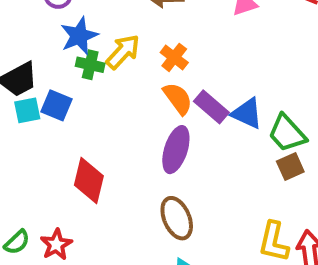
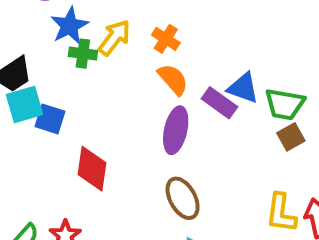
blue square: (56, 105) -> (50, 119), moved
purple rectangle: (211, 107) -> (219, 103), moved
cyan square: (27, 110) -> (25, 104), size x1.4
green trapezoid: (287, 133) -> (285, 104), turned -33

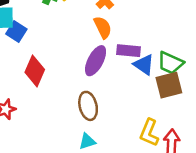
blue triangle: (243, 88) -> (144, 65), moved
purple rectangle: (219, 103) -> (129, 51), turned -45
brown square: (291, 137) -> (169, 85), size x1.5

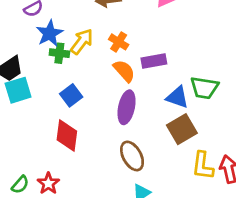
blue square: (16, 31) -> (71, 95), moved, turned 36
purple rectangle: (129, 51) -> (154, 61), moved
brown square: (169, 85) -> (182, 129), moved

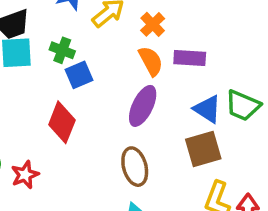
green cross: (59, 53) -> (62, 50), moved

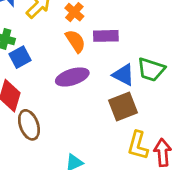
purple ellipse: (143, 106) -> (72, 77), turned 52
brown ellipse: (135, 167) -> (29, 125), moved

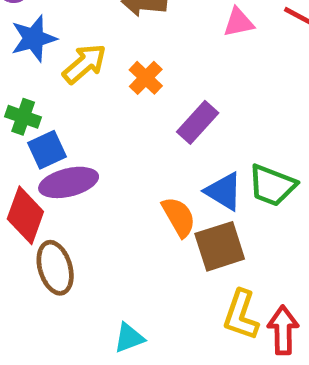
purple rectangle: (106, 36) -> (198, 122), turned -50
orange semicircle: (75, 41) -> (179, 217), moved
purple ellipse: (72, 77) -> (69, 182), moved

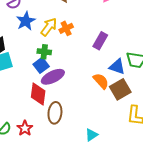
orange cross: (146, 78) -> (66, 28), moved, turned 32
green cross: (23, 117) -> (44, 52), moved
brown ellipse: (55, 268) -> (55, 113), turned 35

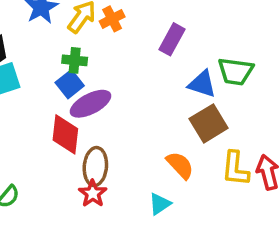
orange semicircle: (101, 81) -> (180, 165), moved
red star: (25, 128) -> (93, 194), moved

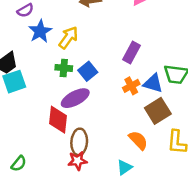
orange cross: (112, 19) -> (131, 86), moved
blue square: (70, 84) -> (88, 71), moved
red star: (93, 194) -> (78, 161), turned 30

